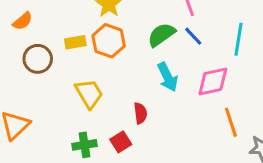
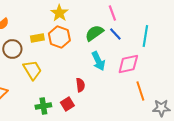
yellow trapezoid: (89, 94) -> (32, 70), moved

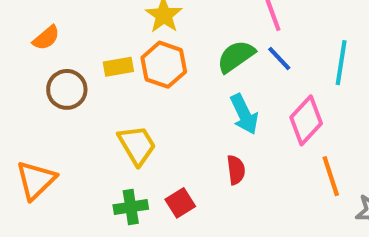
pink diamond: (128, 64) -> (306, 120), turned -35
yellow trapezoid: (32, 70) -> (137, 145), moved
red semicircle: (80, 85) -> (236, 170), moved

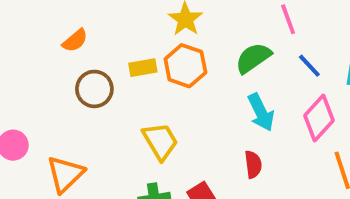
blue line: (279, 59) -> (309, 66), moved

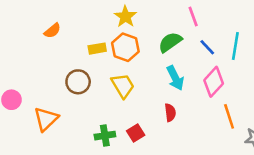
brown circle: (94, 89) -> (78, 82), moved
yellow trapezoid: (160, 141) -> (123, 86), moved

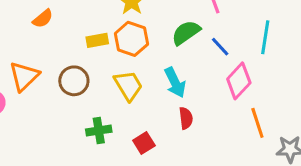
blue line: (207, 47) -> (220, 47), moved
cyan arrow: (175, 78) -> (175, 82), moved
orange triangle: (46, 119) -> (24, 76), moved
green cross: (105, 136) -> (99, 131), moved

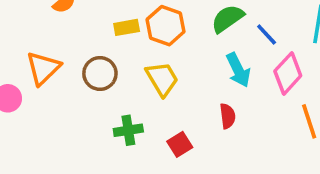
cyan arrow: (175, 82) -> (238, 70), moved

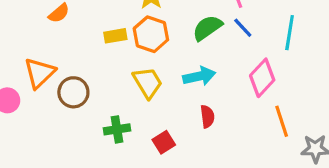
blue line: (267, 34) -> (243, 28), moved
cyan arrow: (238, 70) -> (199, 76), moved, turned -76
brown circle: (100, 73) -> (73, 92), moved

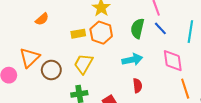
green semicircle: (207, 28) -> (137, 28), turned -42
pink diamond: (262, 78) -> (173, 61), turned -50
yellow trapezoid: (148, 83) -> (83, 64), moved, turned -120

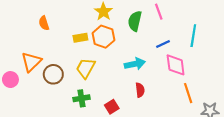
orange semicircle: (42, 19) -> (44, 23), turned 112
green semicircle: (137, 28) -> (135, 21), moved
blue line: (160, 28) -> (163, 44), moved, turned -72

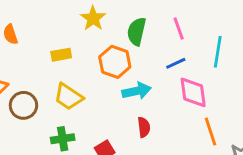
pink line: (159, 12) -> (179, 29), moved
orange hexagon: (103, 37) -> (115, 62), moved
yellow trapezoid: (86, 68) -> (68, 97), turned -85

